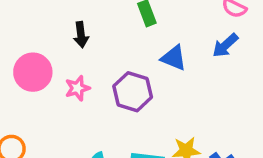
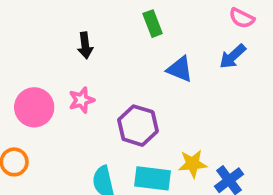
pink circle: (33, 72) -> (34, 107), moved
purple hexagon: (133, 92) -> (138, 126), moved

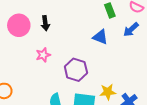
green rectangle: (153, 24) -> (110, 10), moved
pink circle: (34, 107) -> (19, 25), moved

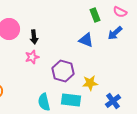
black arrow: (45, 23) -> (34, 37), moved
yellow star: (108, 92) -> (90, 83), moved

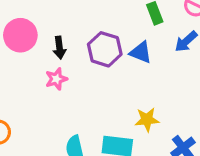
purple hexagon: (63, 71) -> (105, 49), moved

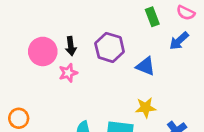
pink circle: (20, 35) -> (43, 51), moved
blue triangle: (141, 52) -> (146, 66), moved

